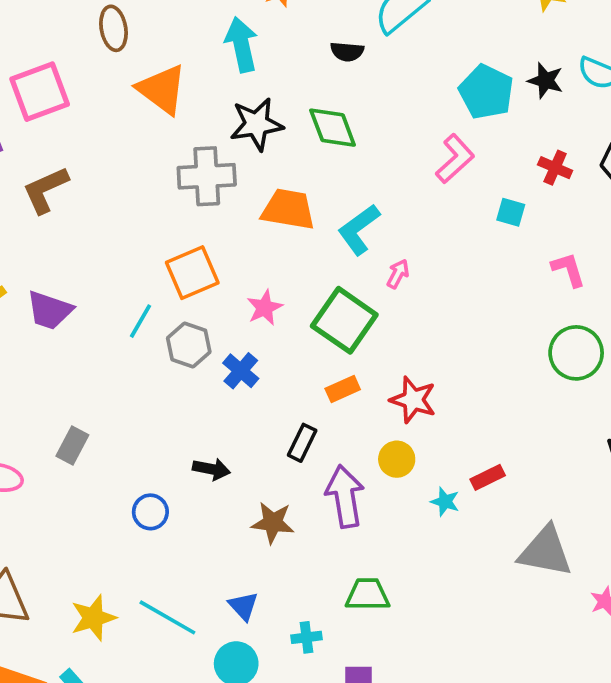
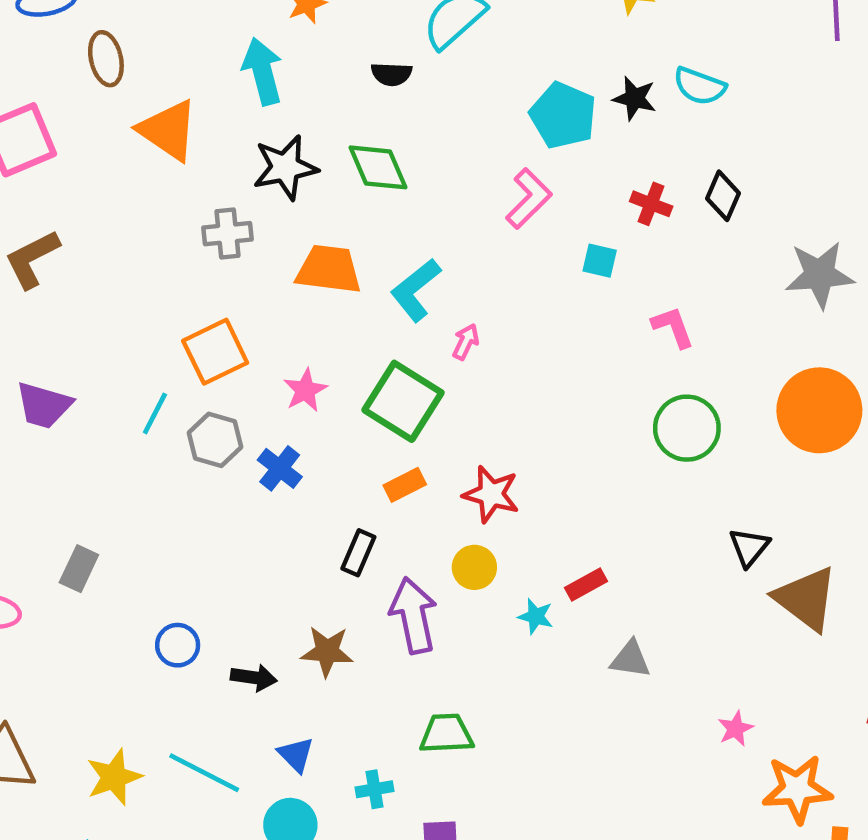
gray cross: (207, 176) -> (228, 234), size x0.7
black arrow: (211, 469) -> (254, 678), moved
gray triangle: (545, 551) -> (630, 659), moved, size x0.6

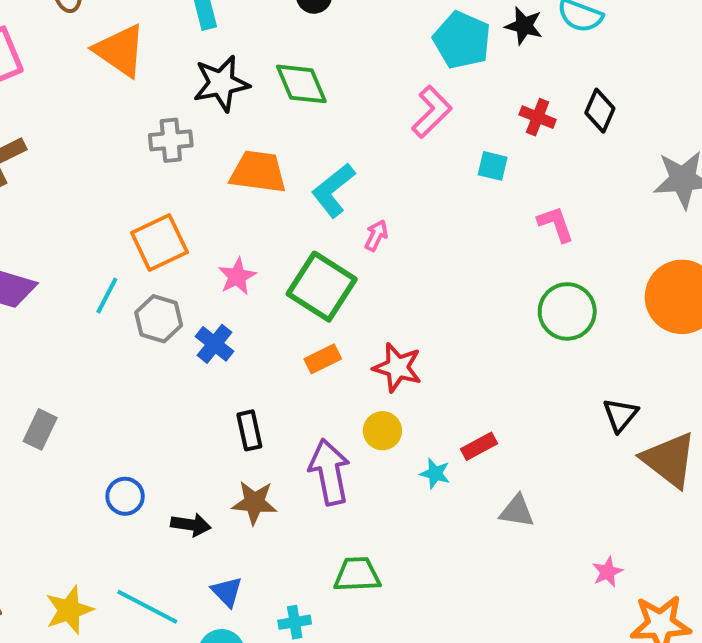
black rectangle: (358, 553) -> (249, 430), moved, turned -36

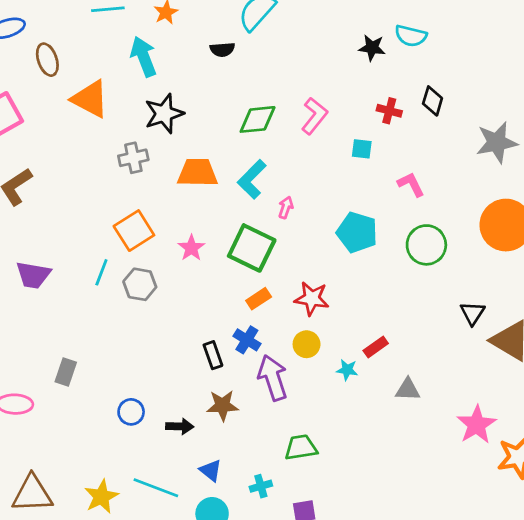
cyan pentagon: (462, 40) -> (357, 232), moved
green diamond: (301, 84) -> (258, 119), moved, turned -66
blue cross: (215, 344) -> (247, 340), moved
pink star: (607, 572) -> (477, 425), size x1.8

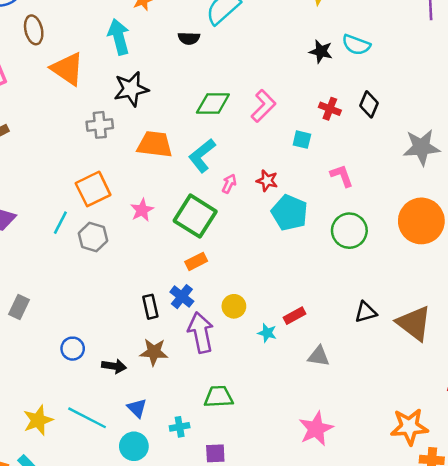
red star: (312, 299) -> (267, 181), moved, size x0.7
black triangle: (472, 313) -> (366, 312), moved, turned 35
pink star: (477, 425) -> (316, 429), moved

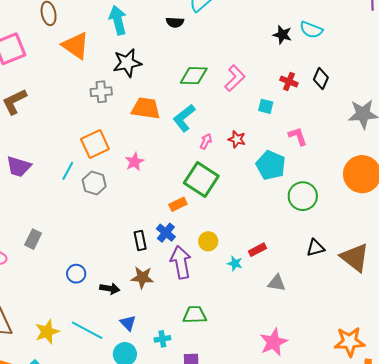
cyan pentagon: (290, 213) -> (271, 165), moved
green square: (195, 216) -> (201, 179), moved
green circle: (349, 231) -> (303, 196), moved

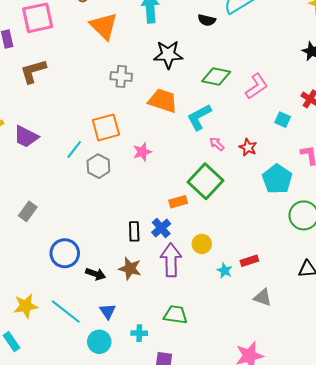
black star: (127, 63) -> (168, 55), moved
pink arrow: (206, 141) -> (217, 144), turned -84
blue circle: (76, 274) -> (65, 253), size x1.5

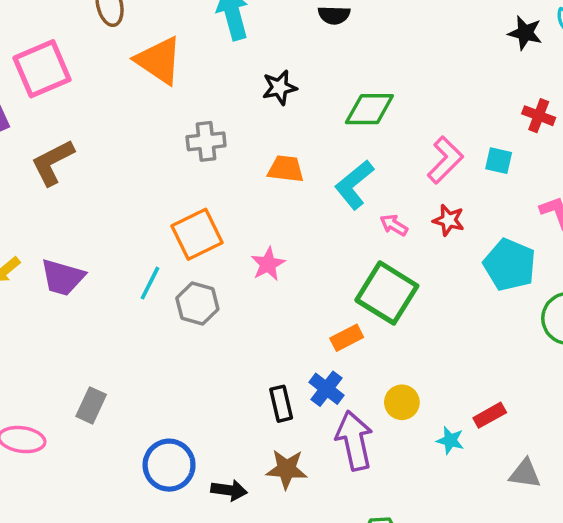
black star: (168, 55) -> (279, 87), size x0.7
pink L-shape: (257, 86) -> (445, 160), moved
orange trapezoid: (163, 101) -> (286, 169), size x0.7

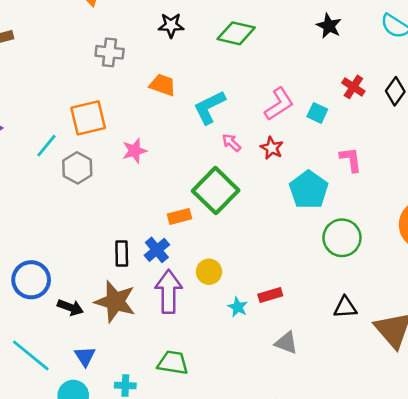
black star: (525, 33) -> (329, 26), moved
green diamond: (369, 109) -> (236, 33), moved
brown star: (287, 469) -> (115, 302), size x1.4

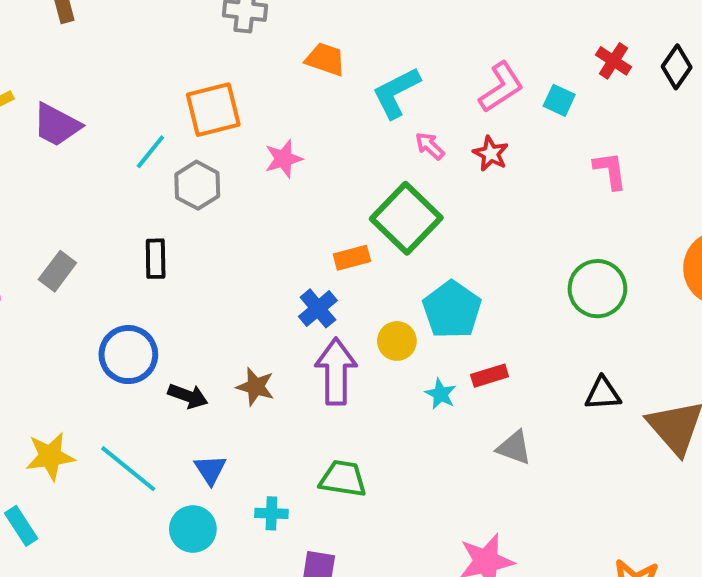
cyan pentagon: (309, 190) -> (452, 310), moved
black rectangle: (122, 253) -> (156, 259), moved
brown star: (115, 302) -> (255, 387), size x0.6

